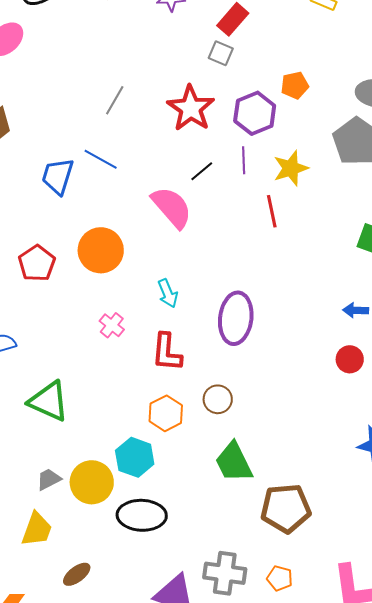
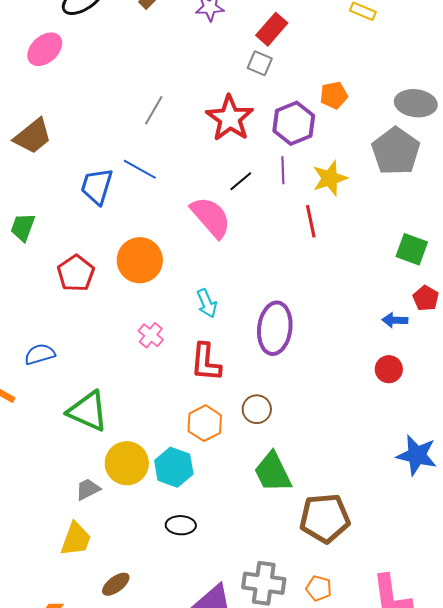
yellow circle: (92, 482) -> (127, 463), moved
black ellipse: (142, 515) -> (181, 525), size x0.6

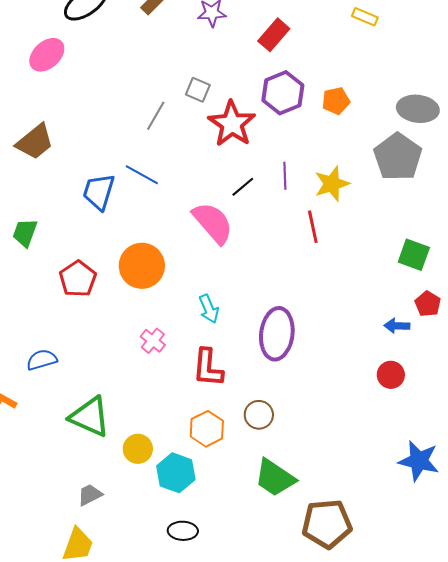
gray square: (260, 63) -> (198, 90), moved
purple hexagon: (294, 123) -> (283, 93), moved
yellow circle: (127, 463) -> (138, 449), moved, size x0.7
green trapezoid: (273, 472) -> (275, 478), turned -30

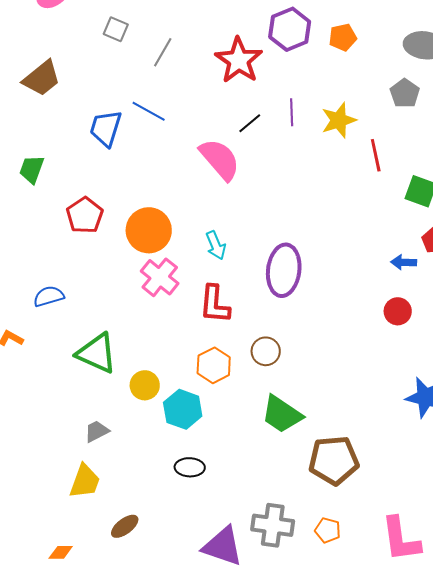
gray square: (198, 90) -> (116, 29), moved
gray pentagon: (398, 157) -> (405, 93), size x0.6
red line: (313, 227) -> (376, 155), moved
orange circle: (142, 266) -> (149, 230), moved
pink cross: (153, 341) -> (160, 277), size x1.5

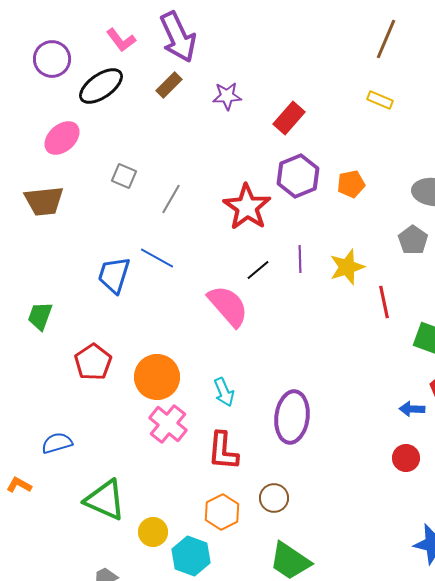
brown trapezoid: (42, 78) -> (44, 201), moved, turned 33

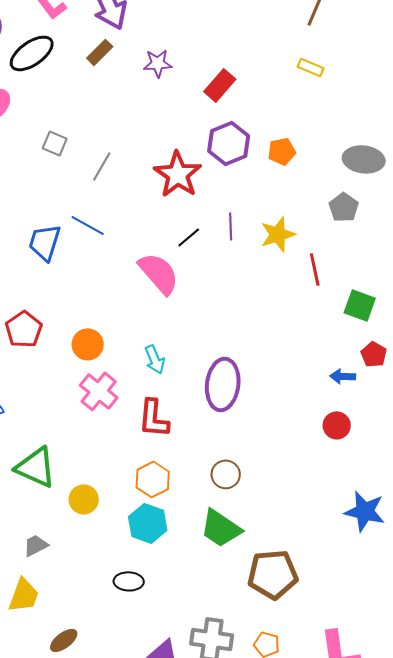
orange circle: (157, 377) -> (88, 344), size x0.7
brown circle: (274, 498) -> (226, 474), moved
cyan hexagon: (191, 556) -> (148, 523), moved

